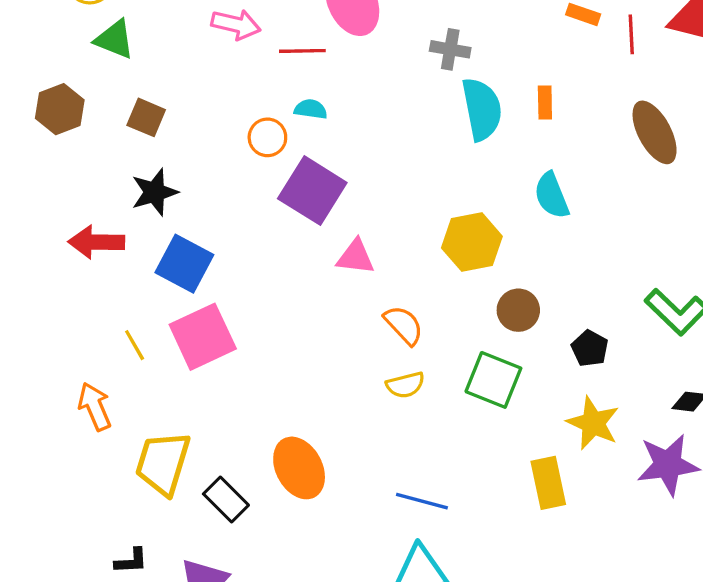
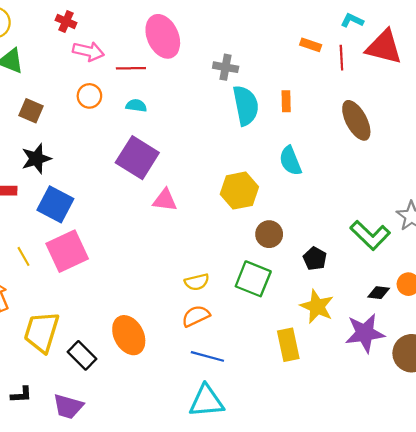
orange circle: (267, 137) -> (89, 96), moved
orange semicircle: (404, 325) -> (196, 316), moved, turned -72

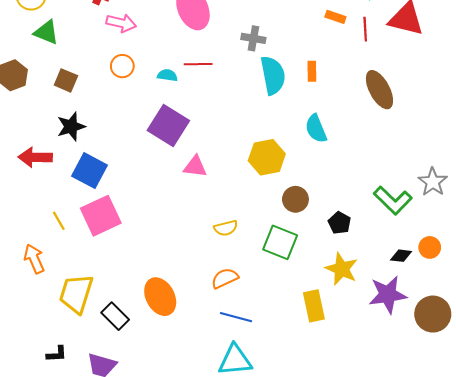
red line: (131, 68) -> (198, 64), moved
yellow semicircle: (197, 282) -> (226, 228), moved

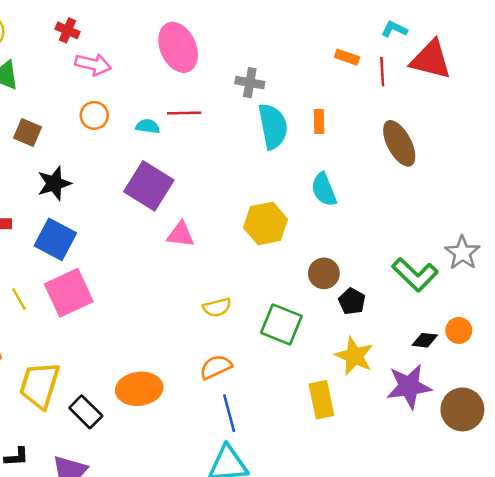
black star: (71, 127) -> (54, 183), moved
brown circle: (295, 199) -> (324, 273), moved
orange ellipse: (160, 297) -> (139, 389), turned -69
blue line: (236, 317) -> (229, 413), turned 60

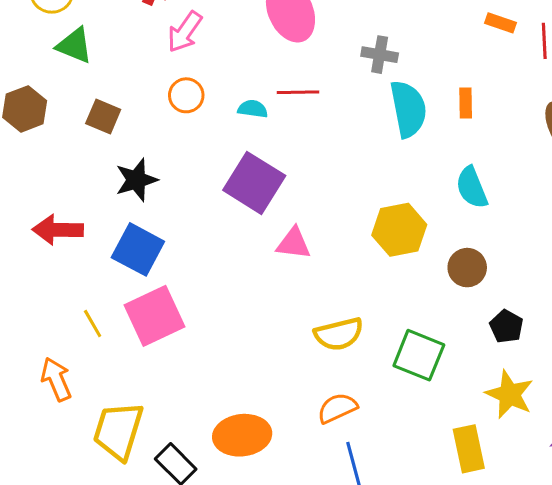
pink arrow: (93, 64) -> (185, 32), turned 112
brown circle: (324, 273) -> (467, 268), moved
yellow semicircle: (217, 307) -> (339, 334), size x1.4

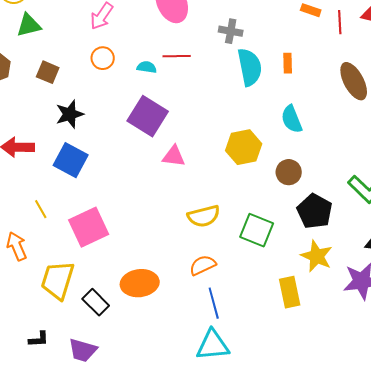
green triangle: (74, 46) -> (29, 25), turned -36
pink square: (155, 316) -> (89, 227), moved
black pentagon: (506, 326) -> (315, 211), size x1.6

